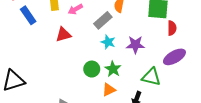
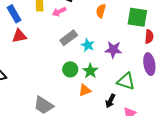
gray rectangle: (103, 20) -> (69, 38), moved
red triangle: (63, 35) -> (19, 36), moved
purple ellipse: (174, 57) -> (149, 64), turned -75

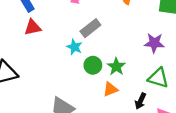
cyan star: (88, 45) -> (74, 47), moved
purple star: (113, 50) -> (154, 43), moved

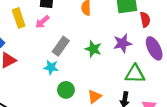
green circle: (93, 65) -> (66, 90), moved
green star: (116, 67) -> (93, 49), moved

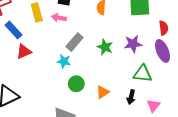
red semicircle: (145, 20) -> (164, 28), moved
pink arrow: (42, 22) -> (59, 18), turned 48

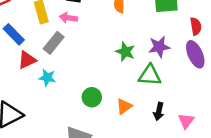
gray rectangle: (75, 42) -> (54, 43), moved
cyan star: (64, 61) -> (47, 78), moved
green triangle: (143, 74) -> (150, 75), moved

